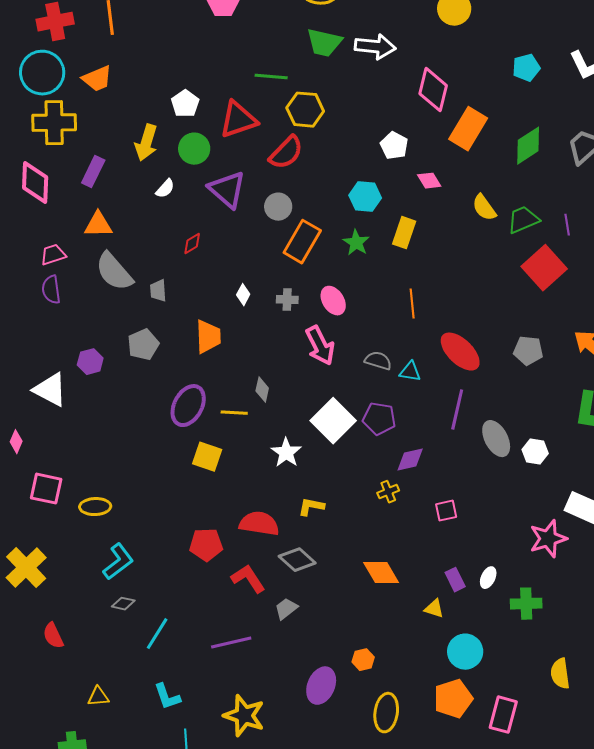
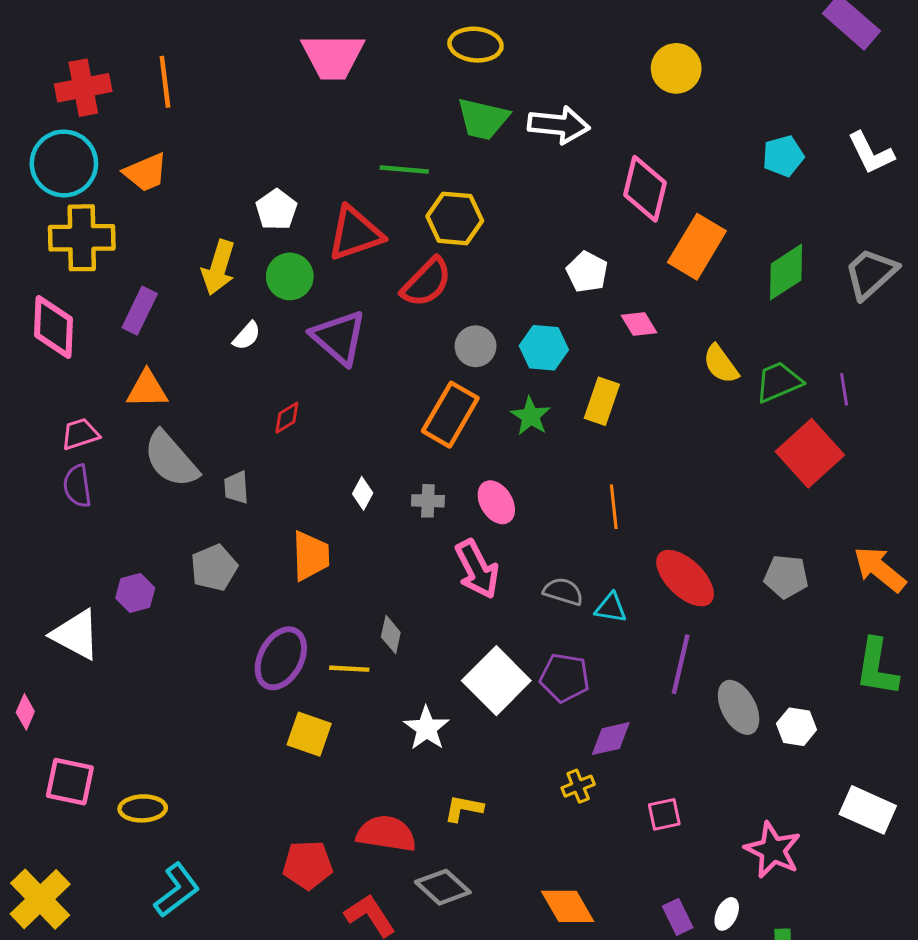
gray circle: (278, 207) -> (476, 346), moved
pink star: (548, 539) -> (773, 850), moved, turned -30

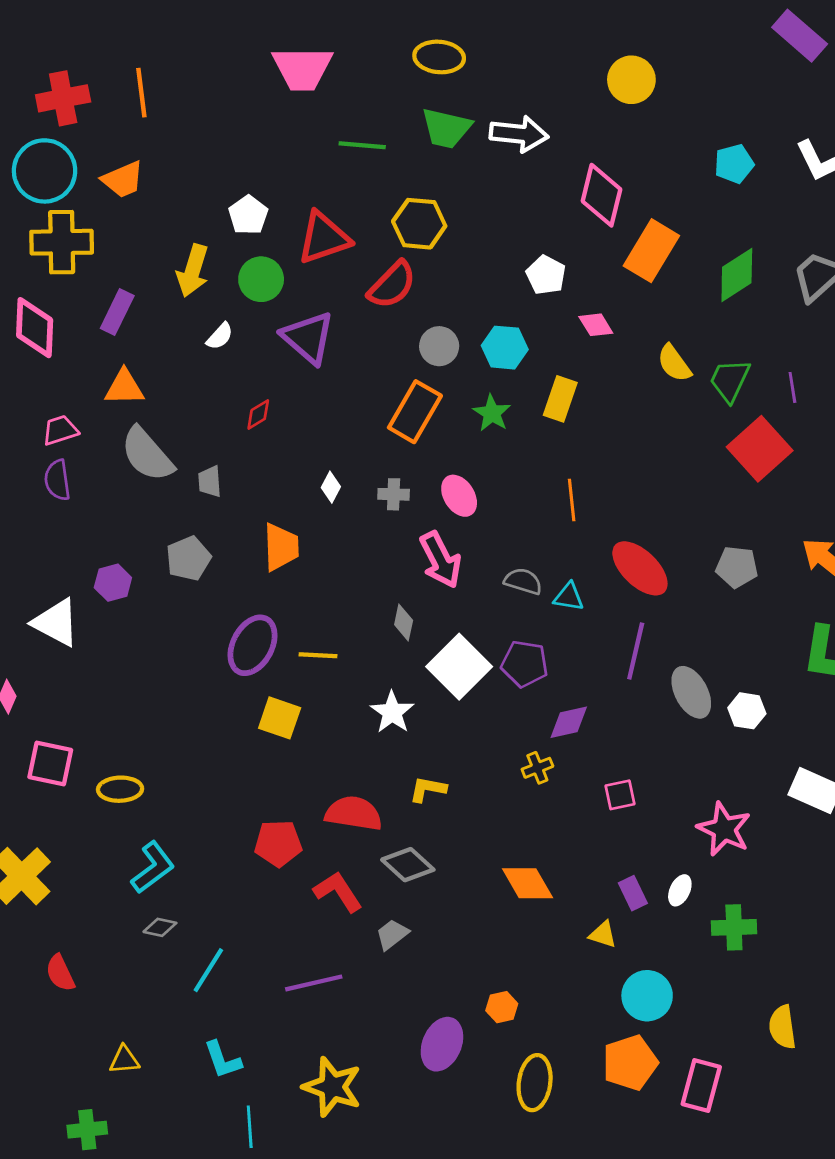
green line: (404, 169) -> (362, 145), moved
green trapezoid: (779, 382) -> (730, 380), turned -42
gray diamond: (391, 635) -> (404, 623), moved

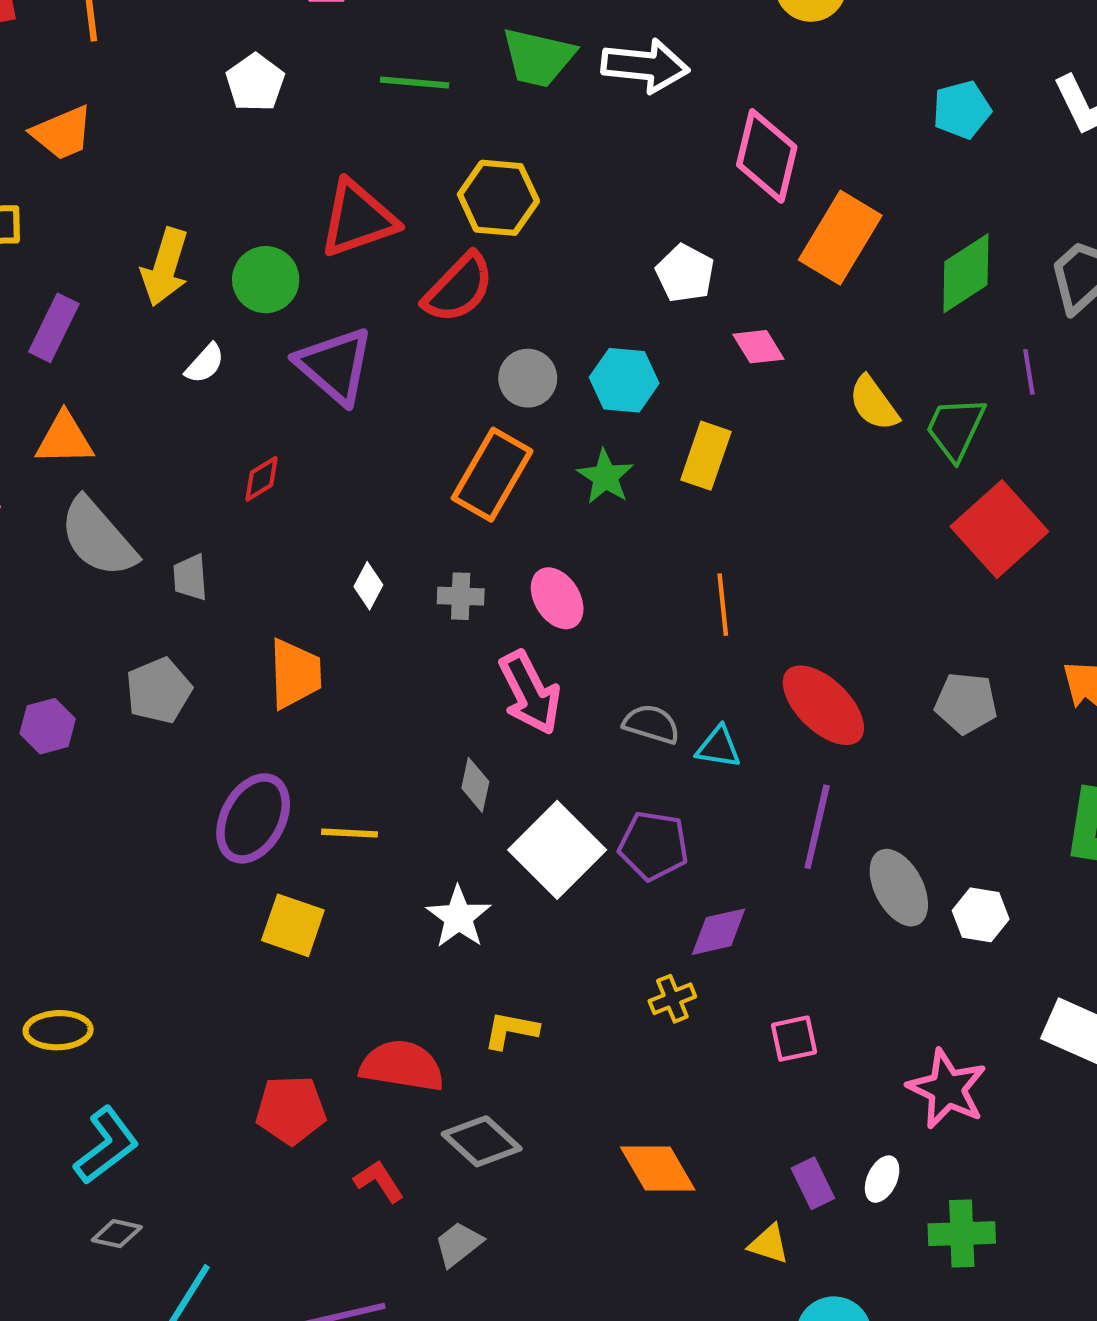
white pentagon: (248, 215) -> (255, 83), moved
purple line: (792, 387) -> (1029, 372), moved
red L-shape: (338, 892) -> (379, 1181), size x0.7

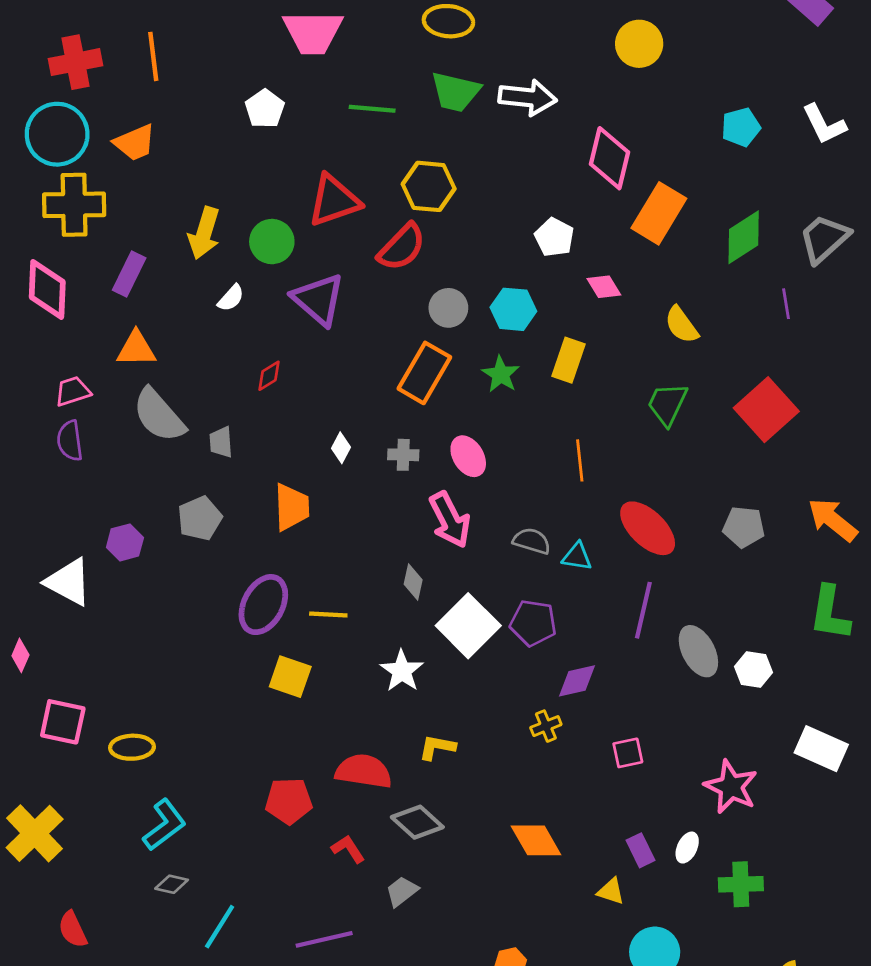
green trapezoid: (955, 428) -> (667, 404), moved

